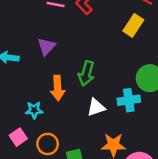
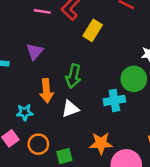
yellow rectangle: (133, 25) -> (93, 30), moved
white triangle: (96, 107) -> (70, 109), moved

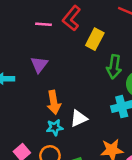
green arrow: (73, 76) -> (114, 67), moved
cyan star: (25, 112) -> (55, 127), moved

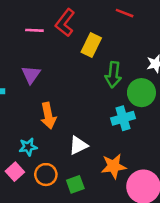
white triangle: (79, 118) -> (78, 145), moved
cyan star: (55, 127) -> (28, 147), moved

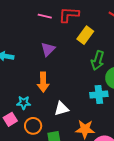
red L-shape: (65, 23) -> (69, 15), turned 45
purple triangle: (31, 75) -> (48, 49), moved

